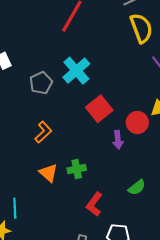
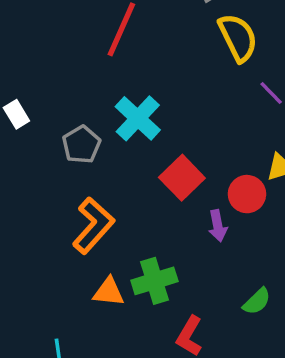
orange L-shape: (43, 132) -> (93, 225), size x1.5
green cross: (77, 169) -> (154, 281), size x1.4
orange triangle: (48, 173) -> (109, 292), turned -30

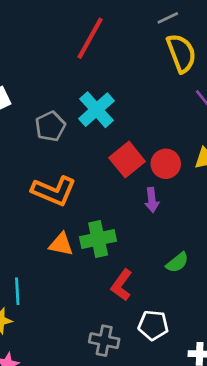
red circle: (247, 194) -> (166, 164), moved
orange L-shape: (93, 225) -> (54, 191), turned 66

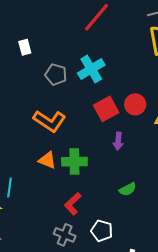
gray pentagon: (50, 126) -> (56, 75), turned 30
red circle: (166, 164) -> (135, 104), moved
red L-shape: (122, 285) -> (73, 204), moved

